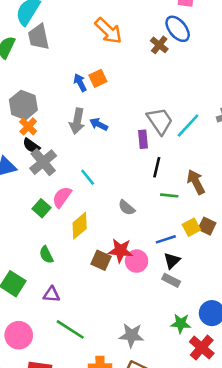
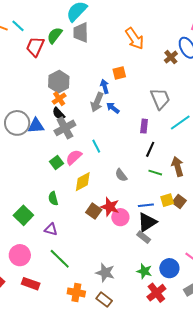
blue arrow: (80, 83) -> (105, 86), moved
gray trapezoid: (160, 121) -> (160, 99), moved
black triangle: (172, 261) -> (147, 222), size x1.5

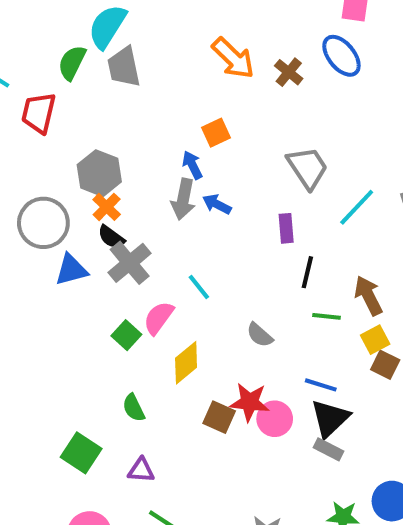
green semicircle: (55, 35) -> (72, 63), moved
brown cross: (171, 57) -> (289, 72), moved
gray circle: (17, 123) -> (43, 223), moved
yellow square: (167, 200) -> (375, 340), moved
blue line: (146, 205) -> (321, 385), turned 35

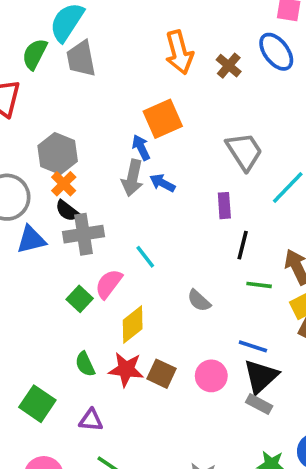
orange arrow: (233, 58) -> (179, 52), turned 30
orange square: (216, 133) -> (163, 119), size x1.5
gray cross: (130, 263) -> (83, 234), turned 30
red star: (250, 402) -> (126, 369), moved

